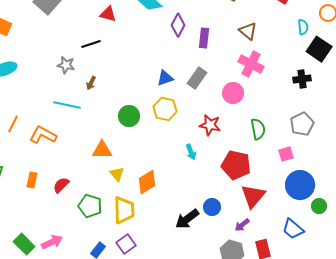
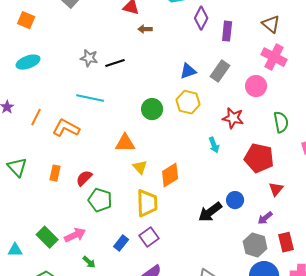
black line: (91, 44) -> (115, 63), moved
brown arrow: (91, 83) -> (145, 29), moved, turned 64
red triangle: (253, 196) -> (276, 189), size x0.6
green pentagon: (90, 206) -> (100, 200), moved

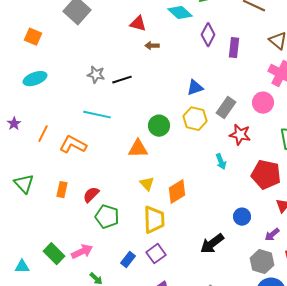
gray rectangle: (220, 71) -> (226, 108), moved
orange triangle: (125, 143) -> (138, 149), moved
black arrow: (210, 212) -> (212, 244), moved

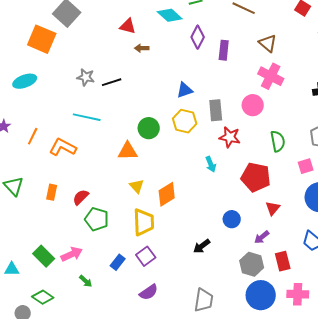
orange square: (33, 37) -> (42, 39), moved, size x1.6
gray rectangle: (226, 108) -> (216, 110), turned -40
black arrow: (212, 244) -> (202, 246), size x0.7

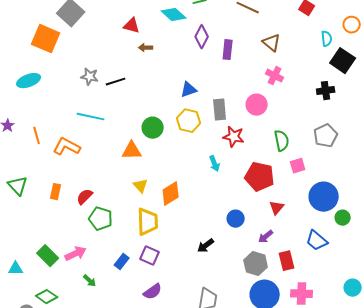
pink cross: (271, 76) -> (275, 76), size x0.7
orange line: (33, 136) -> (37, 136), turned -42
pink square: (306, 166) -> (298, 166), moved
purple square: (146, 256) -> (150, 256), turned -30

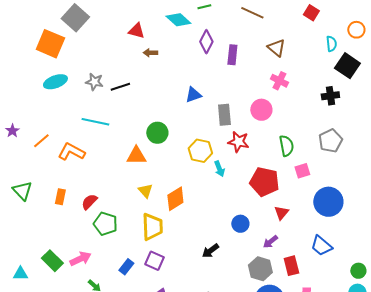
cyan ellipse: (29, 81) -> (55, 82), moved
yellow hexagon: (189, 121) -> (200, 151), moved
orange line: (37, 136) -> (41, 141), turned 66
green circle: (343, 218) -> (358, 271), moved

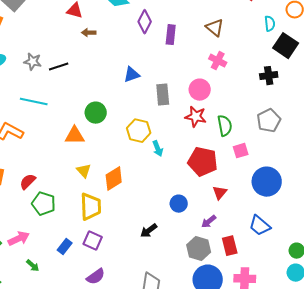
red star: (238, 142) -> (196, 117), moved

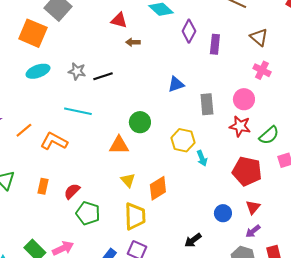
green semicircle: (225, 126) -> (269, 135), turned 60
red triangle: (220, 193) -> (253, 207), moved

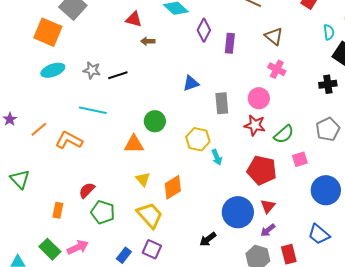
orange rectangle: (43, 186) -> (58, 210), moved
blue circle: (223, 213) -> (238, 212), size x1.8
yellow trapezoid: (135, 216) -> (150, 215), turned -40

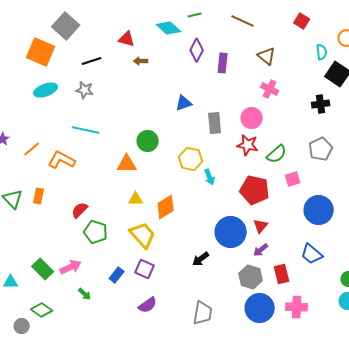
black line: (118, 75) -> (92, 61), moved
yellow triangle: (143, 179) -> (136, 199), turned -49
orange rectangle: (58, 210) -> (39, 196), moved

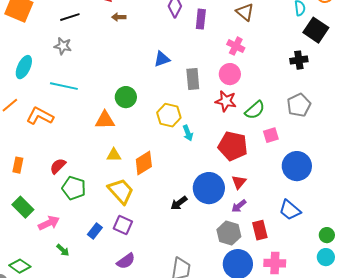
pink cross: (270, 89) -> (236, 46), moved
cyan ellipse: (46, 90) -> (24, 67), moved, turned -45
orange rectangle: (39, 196) -> (18, 165), moved
black arrow: (201, 259) -> (179, 203), moved
green rectangle: (43, 269) -> (23, 207), moved

